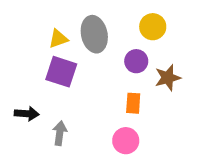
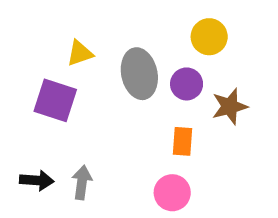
gray ellipse: (94, 34) -> (139, 74), moved
purple square: (61, 72) -> (55, 100), moved
black arrow: (27, 114) -> (37, 180), moved

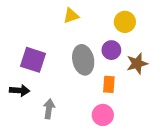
yellow triangle: (80, 53) -> (71, 16), moved
gray ellipse: (139, 74) -> (83, 60), moved
black arrow: (37, 180) -> (20, 90), moved

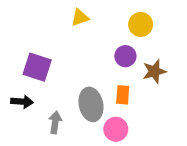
gray ellipse: (83, 60) -> (91, 104), moved

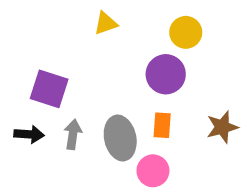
purple circle: (125, 56) -> (166, 74), size x1.4
brown star: (154, 71) -> (222, 127), moved
gray arrow: (55, 122) -> (73, 134), moved

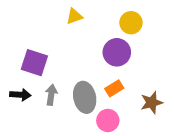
orange rectangle: (162, 125) -> (114, 88), turned 54
brown star: (222, 127) -> (152, 102), moved

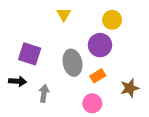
yellow triangle: (74, 16) -> (64, 14), turned -40
gray arrow: (51, 95) -> (44, 93), moved
gray ellipse: (85, 97) -> (72, 63), moved

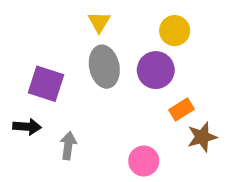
gray ellipse: (72, 63) -> (104, 67), moved
orange rectangle: (98, 76) -> (181, 110), moved

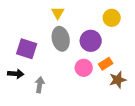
yellow circle: (175, 31) -> (112, 18), moved
pink circle: (144, 161) -> (84, 68), moved

